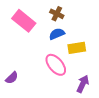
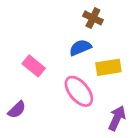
brown cross: (57, 14) -> (93, 18), moved
pink rectangle: (24, 21) -> (34, 66), moved, size x0.7

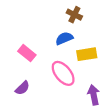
purple semicircle: (17, 110) -> (22, 88), moved
purple arrow: (117, 118) -> (94, 95), turned -36

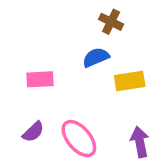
pink rectangle: (27, 53) -> (40, 79), turned -42
pink ellipse: (63, 73) -> (79, 139), moved

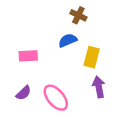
yellow rectangle: (130, 81) -> (92, 57), turned -66
purple arrow: (140, 142) -> (99, 87), moved

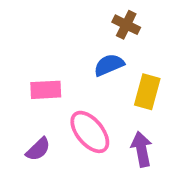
purple arrow: (99, 87) -> (142, 149), moved
pink ellipse: (56, 98) -> (90, 132), moved

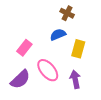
pink rectangle: (46, 90) -> (24, 48), turned -49
purple semicircle: (38, 149) -> (20, 79), size x1.5

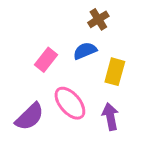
brown cross: (67, 13) -> (98, 19), turned 32
pink rectangle: (24, 48) -> (46, 60), moved

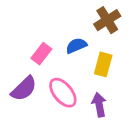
brown cross: (98, 19) -> (107, 20), moved, size x1.4
purple semicircle: (30, 117) -> (24, 89), moved

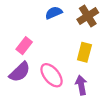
blue semicircle: (76, 46) -> (54, 13), moved
pink rectangle: (41, 54) -> (24, 46), moved

